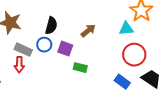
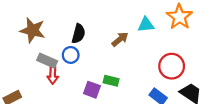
cyan triangle: (126, 29) -> (146, 25), moved
purple square: (65, 49) -> (92, 90), moved
red arrow: (19, 65) -> (53, 75), moved

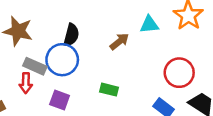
blue circle: (71, 55) -> (62, 60), size x1.6
red arrow: (53, 75) -> (26, 83), moved
purple square: (92, 90) -> (60, 100), moved

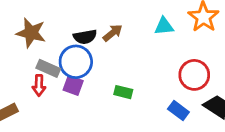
black semicircle: (71, 35) -> (85, 37), turned 65
brown arrow: (119, 41) -> (113, 33), moved
purple square: (60, 100) -> (73, 85), moved

